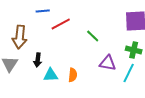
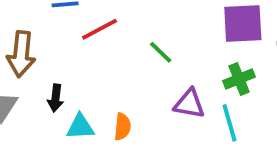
green cross: (134, 50) -> (239, 79), turned -35
cyan line: (129, 73) -> (229, 123), turned -42

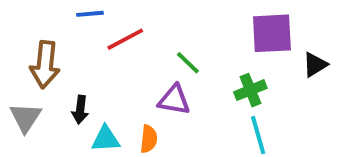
green cross: (239, 79) -> (250, 90), moved
purple triangle: (189, 104) -> (174, 100), moved

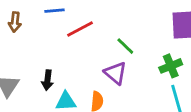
brown arrow: (45, 65) -> (15, 22), moved, size x0.6
purple triangle: (174, 100) -> (115, 73), turned 30

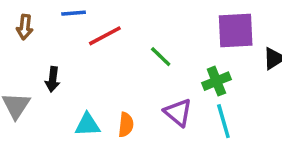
purple triangle: (115, 73) -> (178, 112), moved
black arrow: (47, 80) -> (53, 79), moved

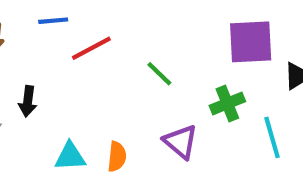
cyan line: (223, 121) -> (272, 137), moved

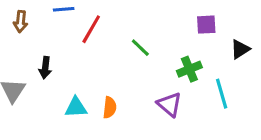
purple square: (251, 42) -> (206, 25), size x0.6
red line: (91, 48) -> (91, 29), turned -32
purple triangle: (181, 142) -> (169, 104), moved

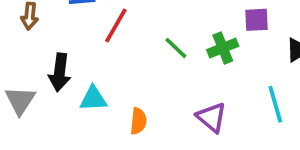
black arrow: (45, 68) -> (60, 72), size x1.4
green cross: (189, 69) -> (223, 48), moved
cyan triangle: (76, 107) -> (93, 99), moved

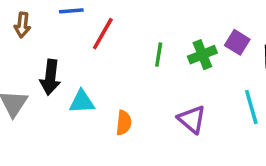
purple square: (257, 20) -> (237, 42), moved, turned 35
green line: (176, 48) -> (159, 55), turned 55

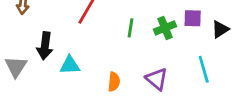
purple square: (237, 42) -> (193, 18), turned -30
orange semicircle: (124, 123) -> (114, 82), moved

